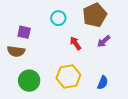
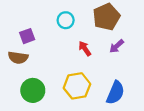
purple square: (24, 32) -> (27, 36), turned -32
blue semicircle: (103, 83) -> (115, 93), size x1.5

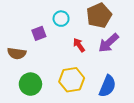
purple square: (27, 36) -> (39, 33), moved
purple arrow: (117, 46) -> (109, 43), size x1.5

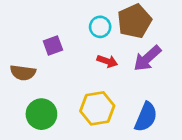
cyan circle: (61, 19) -> (100, 27), moved
red arrow: (79, 45) -> (107, 61), turned 144

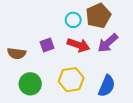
purple square: (53, 45) -> (47, 45), moved
red arrow: (107, 61) -> (78, 45), size x1.5

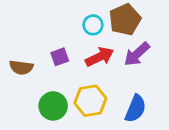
red arrow: (78, 45) -> (100, 57), turned -45
green circle: (30, 84) -> (53, 106), moved

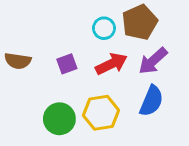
brown semicircle: (21, 67) -> (18, 61), moved
blue semicircle: (135, 109) -> (151, 101), moved

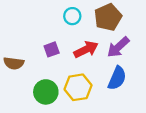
cyan circle: (104, 28) -> (72, 16), moved
brown semicircle: (18, 61) -> (14, 63), moved

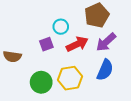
cyan circle: (72, 16) -> (61, 27), moved

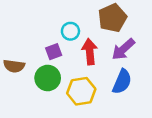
red arrow: (77, 44) -> (90, 52), turned -70
green circle: (41, 82) -> (48, 78), moved

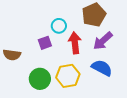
green circle: (48, 78) -> (40, 79), moved
blue semicircle: (122, 82) -> (102, 68), turned -85

